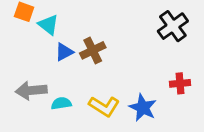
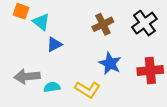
brown cross: (93, 50) -> (103, 24), moved
red cross: (180, 83) -> (150, 71), size x1.5
blue star: (143, 108) -> (110, 63), moved

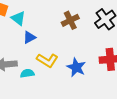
blue star: (110, 63) -> (76, 67), moved
yellow L-shape: (87, 89) -> (47, 60), moved

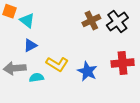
brown cross: (70, 20) -> (91, 20), moved
blue triangle: (29, 37) -> (30, 45), moved

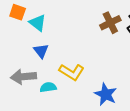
blue triangle: (30, 45) -> (41, 51), turned -40
blue star: (87, 71) -> (106, 94), moved

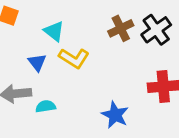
cyan triangle: (38, 23) -> (54, 31), moved
yellow L-shape: (72, 72) -> (74, 58), moved

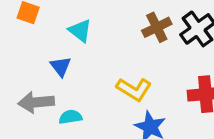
yellow L-shape: (74, 58) -> (134, 89), moved

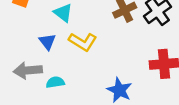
yellow L-shape: (134, 89) -> (83, 42), moved

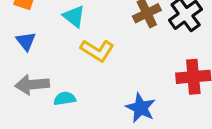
blue triangle: (47, 42) -> (26, 41), moved

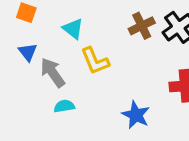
yellow L-shape: (97, 50) -> (95, 61), turned 36
gray arrow: (32, 85) -> (53, 73), moved, turned 60

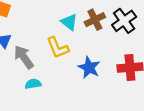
cyan triangle: (73, 29) -> (69, 22), moved
blue star: (136, 115) -> (89, 68), moved

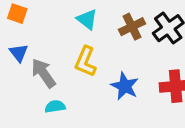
cyan triangle: (69, 22) -> (87, 19), moved
yellow L-shape: (58, 48) -> (86, 61), turned 45

